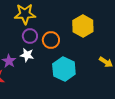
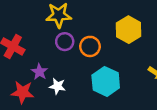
white star: (27, 55) -> (57, 86), moved

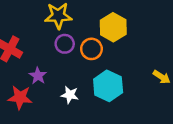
yellow hexagon: (129, 30) -> (113, 27), moved
white star: (57, 86) -> (70, 95), moved

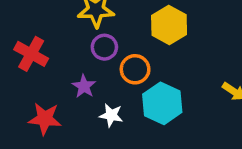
orange circle: (91, 49) -> (135, 69), moved
purple star: (38, 76) -> (84, 86), moved

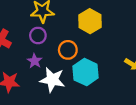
purple circle: (104, 47) -> (38, 35), moved
white star: (111, 115) -> (52, 80), size x1.6

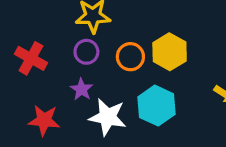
yellow hexagon: (90, 21) -> (170, 52), moved
orange circle: (68, 50) -> (130, 57), moved

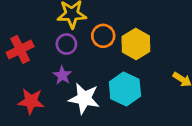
orange circle: (130, 57) -> (103, 36), moved
red cross: (31, 58) -> (20, 49), turned 35

